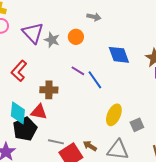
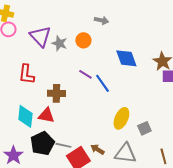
red L-shape: (19, 71) -> (26, 74), turned -35
black pentagon: (25, 129) -> (42, 143), moved

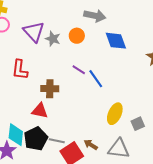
gray arrow: (101, 20) -> (95, 16), size x1.5
blue diamond: (126, 58) -> (116, 41), moved
cyan diamond: (25, 116) -> (16, 135), moved

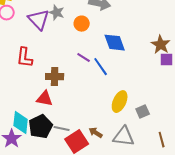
gray star: (53, 39) -> (57, 13), moved
blue diamond: (116, 41) -> (115, 43), moved

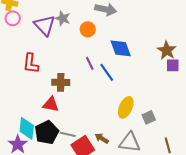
purple line: (84, 58) -> (90, 63), turned 32

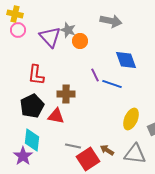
orange circle: (88, 29) -> (80, 41), moved
blue line: (107, 72) -> (112, 84), turned -36
black pentagon: (47, 132) -> (32, 106), moved

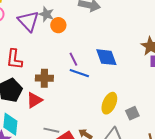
blue diamond: (126, 60) -> (106, 57), moved
blue line: (112, 84) -> (79, 73), moved
red triangle: (56, 116) -> (34, 100), turned -42

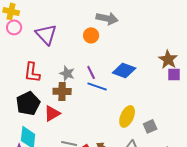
gray star: (46, 14) -> (67, 73), moved
orange circle: (58, 25) -> (91, 35), moved
blue diamond: (106, 57) -> (124, 70), turned -50

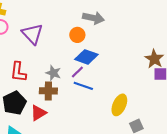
blue diamond: (124, 70) -> (86, 57), moved
purple line: (91, 72) -> (77, 72), turned 72
yellow ellipse: (127, 116) -> (119, 105), moved

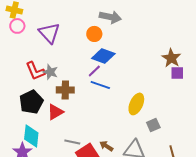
red L-shape: (18, 72) -> (35, 71), turned -30
gray star: (53, 73) -> (50, 72), moved

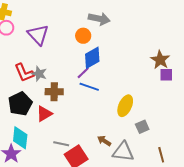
blue diamond: (103, 56) -> (92, 58), turned -50
brown arrow: (106, 146) -> (104, 141), moved

